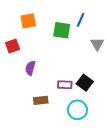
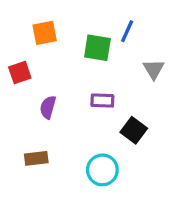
purple rectangle: (65, 85) -> (102, 101), moved
brown rectangle: (41, 100) -> (36, 158), moved
cyan circle: (77, 110) -> (102, 170), moved

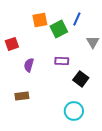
orange square: (45, 33) -> (40, 20), moved
green square: (97, 48) -> (59, 29), turned -36
cyan circle: (102, 170) -> (74, 111), moved

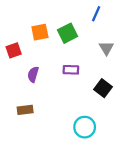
blue line: (77, 19) -> (96, 14), moved
orange square: (40, 20) -> (40, 32), moved
black square: (81, 79) -> (103, 88), moved

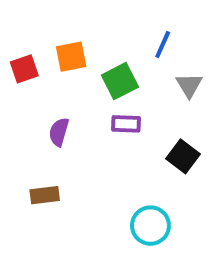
blue line: (96, 14) -> (163, 44), moved
green square: (67, 33) -> (120, 81), moved
red square: (14, 50) -> (24, 69), moved

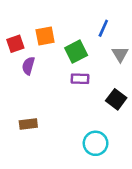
purple semicircle: (59, 132) -> (28, 66), moved

